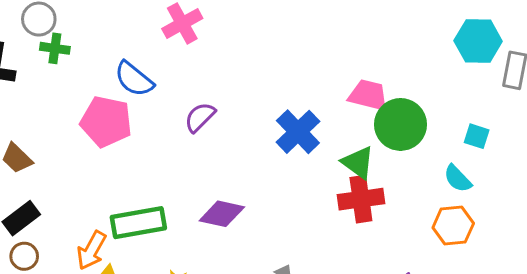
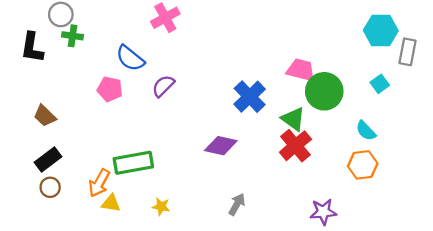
purple semicircle: (200, 117) -> (163, 86), moved
pink pentagon: (106, 122) -> (110, 89), size x0.7
cyan square: (477, 136) -> (380, 84), moved, turned 36
red cross: (361, 199) -> (295, 146), turned -32
purple diamond: (222, 214) -> (221, 146), moved

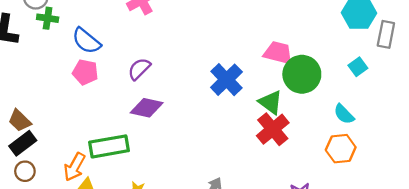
blue semicircle: (130, 58) -> (86, 41), moved
brown trapezoid: (45, 116) -> (20, 121), moved
purple diamond: (221, 146) -> (147, 108), moved

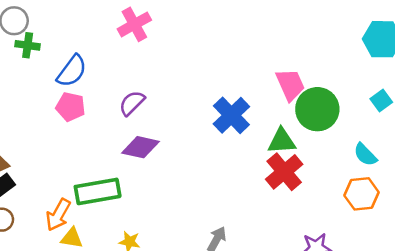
blue semicircle: (86, 41) -> (72, 71), turned -92
pink trapezoid: (278, 53) -> (290, 85), turned 52
green triangle: (271, 102) -> (282, 141), turned -40

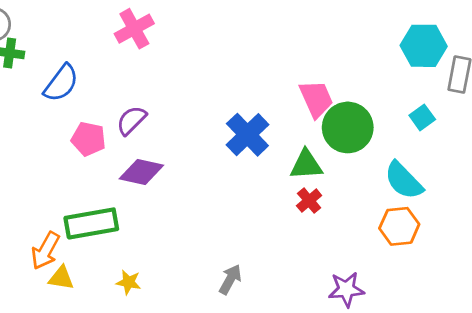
pink pentagon: (71, 107) -> (88, 139), moved
cyan semicircle: (365, 155) -> (404, 180), size x1.4
red cross: (284, 172) -> (309, 201), size x0.6

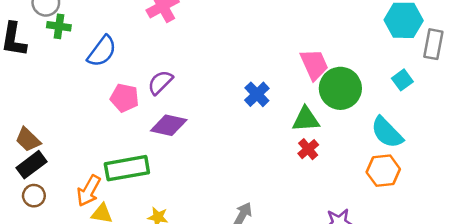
blue cross: (247, 135) -> (257, 94), size x0.7

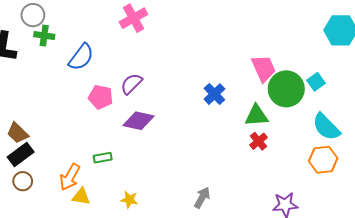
cyan square: (402, 80) -> (316, 82), moved
green rectangle: (127, 168) -> (103, 158), size x0.5

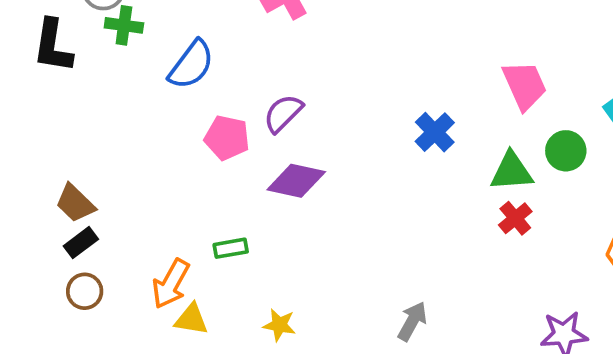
green circle: (286, 89) -> (566, 151), moved, size x0.6
black rectangle: (21, 155) -> (81, 243), size x0.7

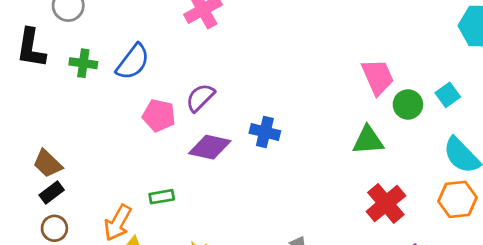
green cross: (124, 25) -> (83, 63), moved
blue cross: (435, 132) -> (265, 132), moved, turned -32
green circle: (566, 151) -> (408, 104), moved
red cross: (515, 218) -> (386, 204), moved, size x1.6

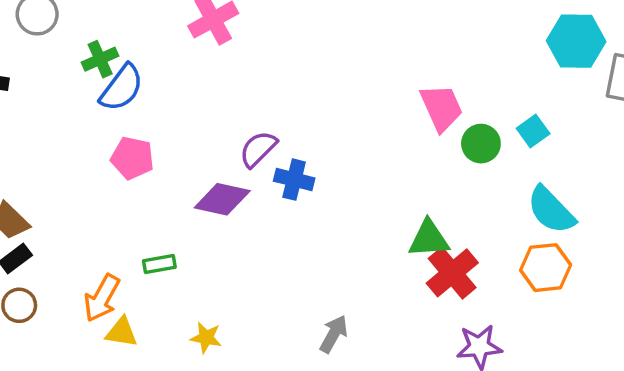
green cross: (83, 63) -> (100, 59), moved, turned -32
purple semicircle: (200, 98) -> (258, 149), moved
pink pentagon: (159, 115) -> (132, 158), moved
green triangle: (368, 140) -> (429, 239), moved

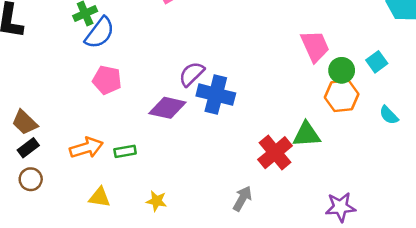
blue cross: (294, 180) -> (216, 95), size x1.4
cyan semicircle: (551, 210) -> (389, 115), size x0.6
orange hexagon: (546, 268) -> (342, 96), moved
red cross: (452, 273) -> (275, 153), moved
orange arrow: (102, 298) -> (86, 148), moved, turned -136

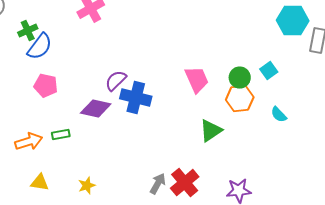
pink trapezoid: (315, 46) -> (197, 80), moved
green triangle: (307, 134) -> (211, 131), turned -30
green rectangle: (125, 151) -> (61, 135), moved
red cross: (275, 153) -> (185, 183), moved
yellow star: (157, 201) -> (87, 186), turned -30

